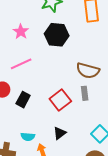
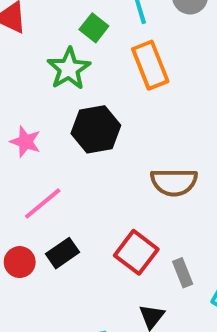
gray rectangle: (85, 93) -> (183, 273), moved
black rectangle: (23, 100) -> (63, 253), moved, turned 42

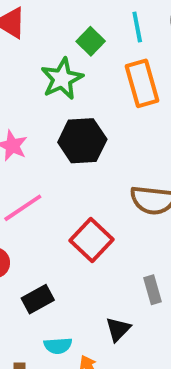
red square: (136, 252) -> (91, 240), moved
black rectangle: (63, 253) -> (38, 299), moved

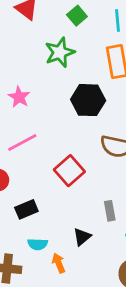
green square: (91, 41) -> (77, 16), moved
black hexagon: (82, 141) -> (88, 100), moved

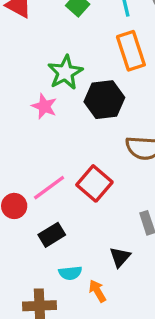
green star: (60, 52) -> (65, 72), moved
pink star: (19, 97) -> (44, 106), moved
pink line: (22, 143) -> (49, 188), moved

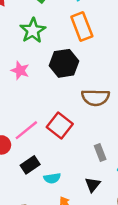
green star: (65, 72) -> (33, 30), moved
black triangle: (120, 257) -> (93, 185), moved
cyan semicircle: (70, 273) -> (52, 178), moved

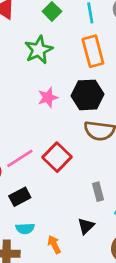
black hexagon: (64, 63) -> (88, 95), moved
pink star: (20, 70) -> (48, 98), moved, turned 30
cyan semicircle: (52, 178) -> (25, 229), moved

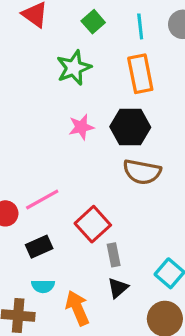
red square: (57, 157) -> (93, 224), moved
gray rectangle: (98, 192) -> (114, 255), moved
orange arrow: (54, 244) -> (77, 308), size x1.5

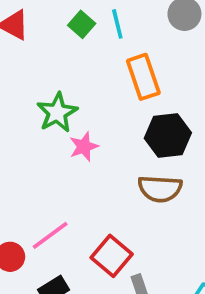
cyan line: (140, 26) -> (117, 24), moved
green star: (74, 68) -> (57, 113), moved
black hexagon: (130, 127) -> (168, 136), moved

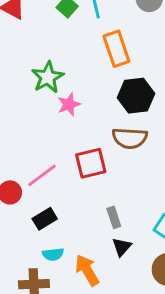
red square: (112, 256) -> (91, 163), moved, turned 36

